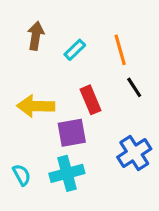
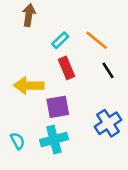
brown arrow: (36, 36) -> (29, 15), moved
orange line: (120, 50) -> (97, 40), turned -35
red rectangle: (90, 100) -> (67, 68), moved

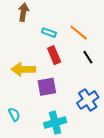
cyan rectangle: (60, 40) -> (49, 33), turned 64
cyan cross: (54, 140) -> (55, 123), moved

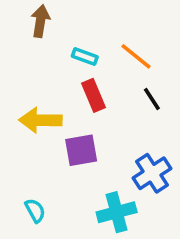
cyan semicircle: (14, 114) -> (35, 210), moved
cyan cross: (55, 123) -> (117, 212), moved

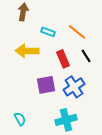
red rectangle: (94, 95) -> (63, 59), moved
yellow arrow: (40, 120) -> (27, 51), moved
blue cross: (152, 173) -> (74, 87), moved

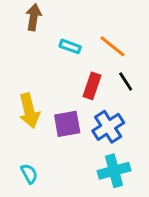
yellow arrow: (27, 51) -> (29, 111), moved, turned -105
red rectangle: (63, 59) -> (92, 86), turned 42
cyan cross: (66, 120) -> (114, 171), moved

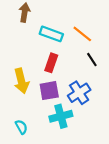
cyan rectangle: (70, 46) -> (51, 34), size x1.5
red rectangle: (92, 86) -> (51, 63), moved
cyan cross: (114, 171) -> (61, 116), moved

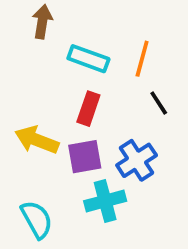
orange line: (82, 34) -> (142, 59), turned 66
yellow arrow: (21, 81) -> (37, 140), turned 125
cyan semicircle: (21, 127) -> (37, 219), size x1.5

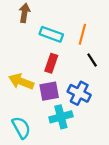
blue cross: (137, 160) -> (79, 93), turned -30

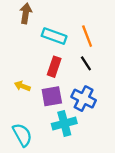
orange line: (82, 34) -> (87, 36), turned -36
black line: (92, 60) -> (86, 63), moved
yellow arrow: (21, 81) -> (22, 86), size x0.6

